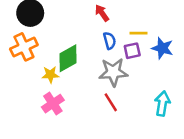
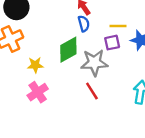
blue semicircle: (109, 41) -> (84, 24), moved
green diamond: (68, 58) -> (68, 50), moved

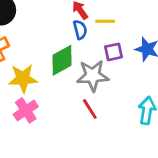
yellow line: (118, 26) -> (105, 21), moved
yellow star: (35, 65) -> (23, 78), size x1.5

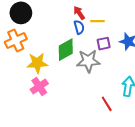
red line: (90, 109) -> (107, 104), moved

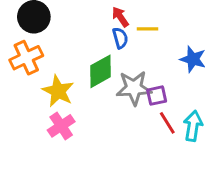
purple square: (104, 44) -> (157, 96), moved
yellow star: (37, 63) -> (58, 91), turned 30
red line: (107, 104) -> (167, 123), moved

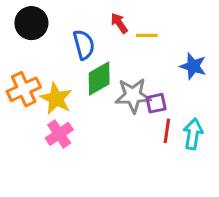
blue semicircle: (120, 38) -> (84, 45), moved, size x1.4
orange cross: (26, 58) -> (24, 89), moved
red line: (167, 123) -> (167, 131), turned 40

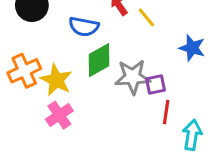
yellow line: (147, 35) -> (146, 17), turned 50
blue semicircle: (84, 45) -> (84, 27), turned 116
cyan arrow: (193, 134) -> (192, 135), moved

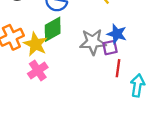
blue star: (192, 48) -> (117, 34), moved
green diamond: (99, 60) -> (53, 29), moved

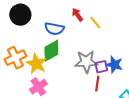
blue star: (117, 34) -> (114, 65), moved
red line: (118, 68) -> (97, 84), moved

